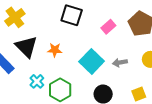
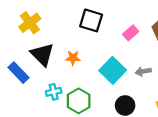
cyan cross: (37, 81) -> (54, 92), turned 32

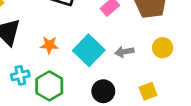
orange star: (73, 58) -> (49, 45), moved

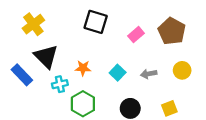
cyan square: (89, 50) -> (118, 73), size x0.6
cyan cross: (20, 75) -> (60, 84), moved

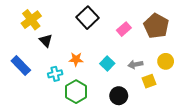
black square: (96, 22) -> (87, 18), turned 30
black triangle: (46, 57) -> (46, 41), moved, size x0.6
yellow square: (169, 108) -> (149, 81), moved

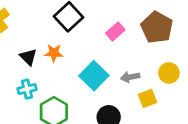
black triangle: (46, 41) -> (28, 57), moved
orange star: (76, 59) -> (54, 53), moved
cyan square: (107, 63) -> (94, 76), size x1.5

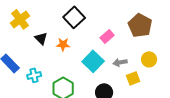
pink rectangle: (115, 32) -> (107, 36), moved
black triangle: (28, 57) -> (41, 38), moved
cyan cross: (27, 89) -> (34, 75), moved

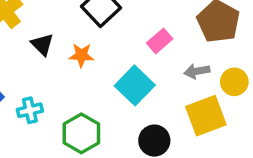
gray arrow: (120, 62) -> (197, 71), moved
yellow square: (133, 78) -> (206, 116), size x1.6

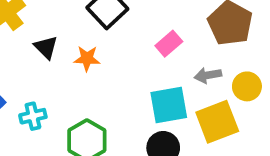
cyan square: (135, 85) -> (169, 105), moved, turned 36

